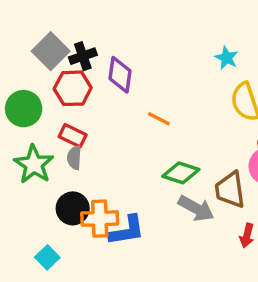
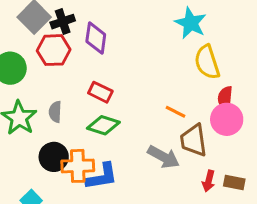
cyan star: (227, 58) -> (191, 23), size x1.5
orange line: (159, 119) -> (176, 112), moved
red rectangle: (73, 136) -> (100, 92), moved
green diamond: (181, 173) -> (103, 125), moved

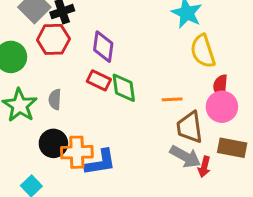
purple diamond: (96, 38) -> (103, 47), moved
orange line: (176, 112) -> (172, 99), turned -30
green diamond: (103, 125) -> (124, 88), moved, turned 64
gray arrow: (164, 157) -> (185, 157), moved
brown rectangle: (234, 182) -> (232, 148), moved, size x1.4

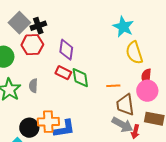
black circle: (53, 143) -> (29, 128), moved

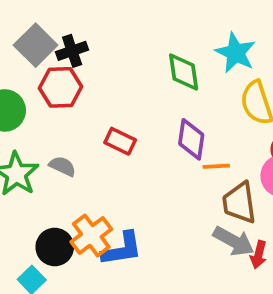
purple diamond: (66, 50) -> (191, 139), moved
green diamond: (80, 78) -> (184, 72), moved
gray semicircle: (33, 86) -> (62, 166), turned 112
orange cross: (48, 122) -> (91, 235), turned -35

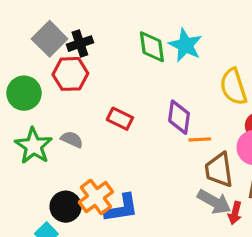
cyan star: (235, 53) -> (185, 45), moved
green diamond: (184, 72) -> (152, 47), moved

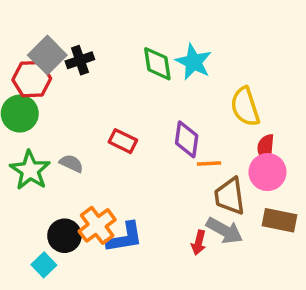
red hexagon: (70, 74) -> (32, 79), moved
red arrow: (235, 213) -> (199, 243), moved

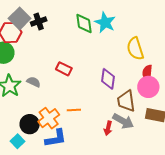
purple diamond: (187, 139) -> (108, 79), moved
orange line: (209, 163) -> (74, 110), moved
blue L-shape: (125, 237) -> (56, 138), moved

